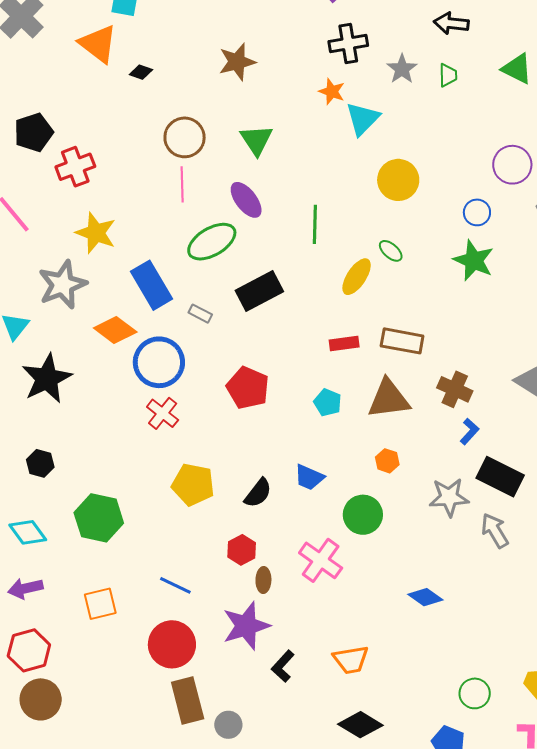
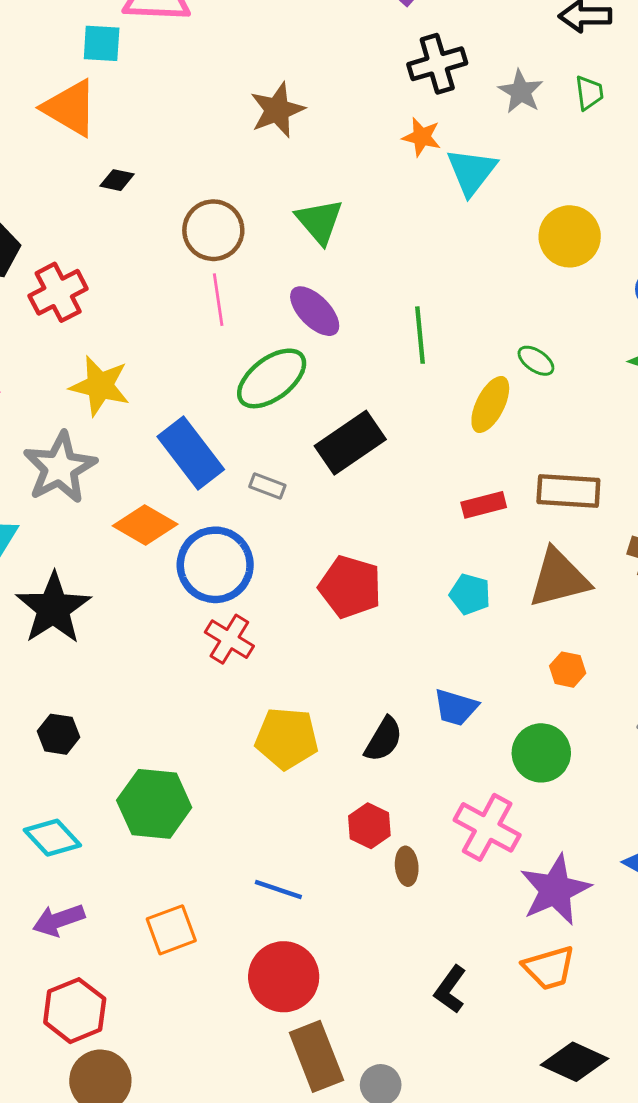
black diamond: (141, 72) -> (117, 180), moved
yellow circle: (398, 180) -> (570, 236), moved
purple star: (246, 626) -> (555, 890), moved

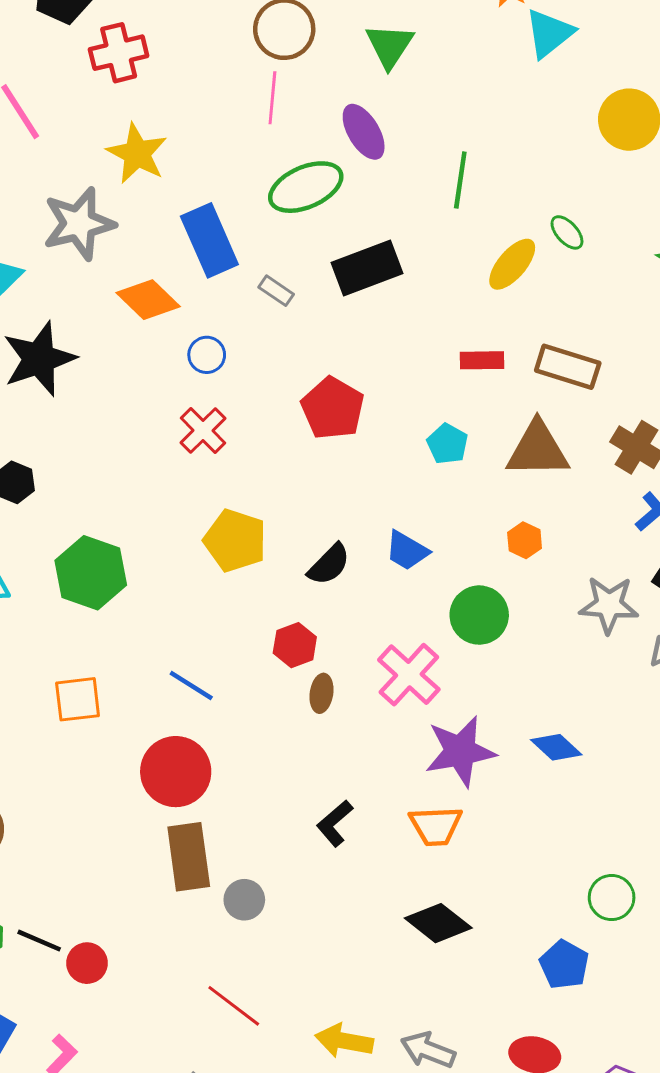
blue circle: (215, 565) -> (207, 355), size x0.5

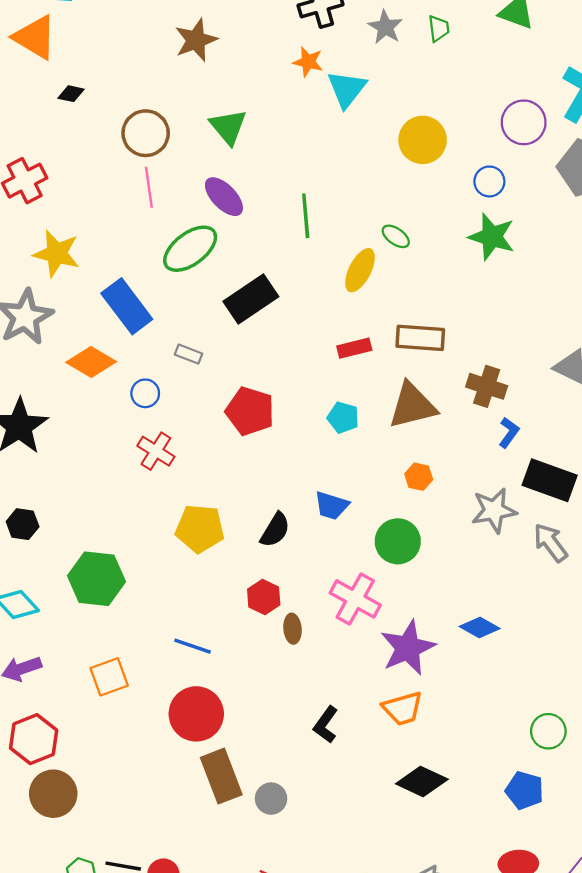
gray rectangle: (276, 291) -> (188, 354), moved

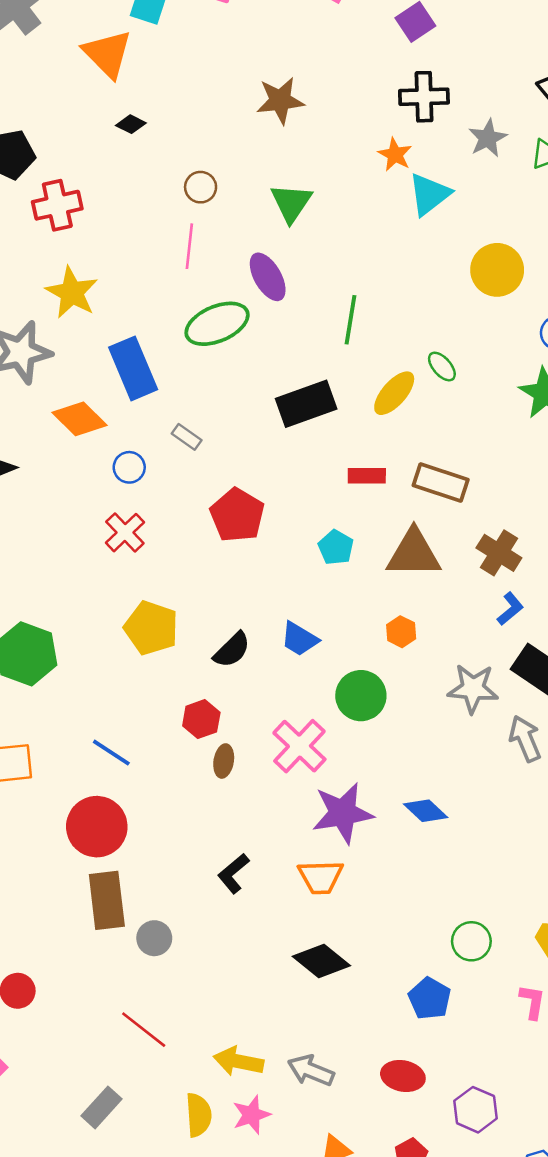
brown circle: (146, 133) -> (201, 187), size x0.6
black rectangle: (251, 299) -> (306, 404), moved

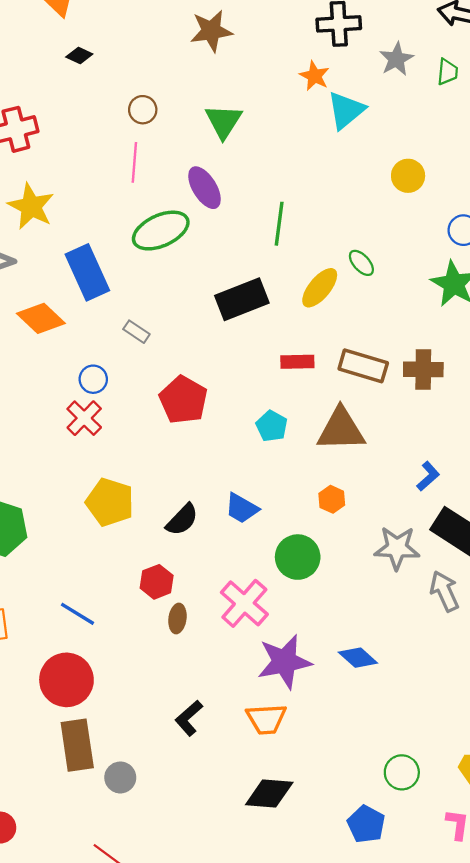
yellow circle: (497, 270) -> (408, 176), size x0.7
blue circle: (129, 467) -> (93, 379), moved
brown cross: (499, 553) -> (423, 369), moved, turned -30
black diamond: (321, 961) -> (269, 794), turned -33

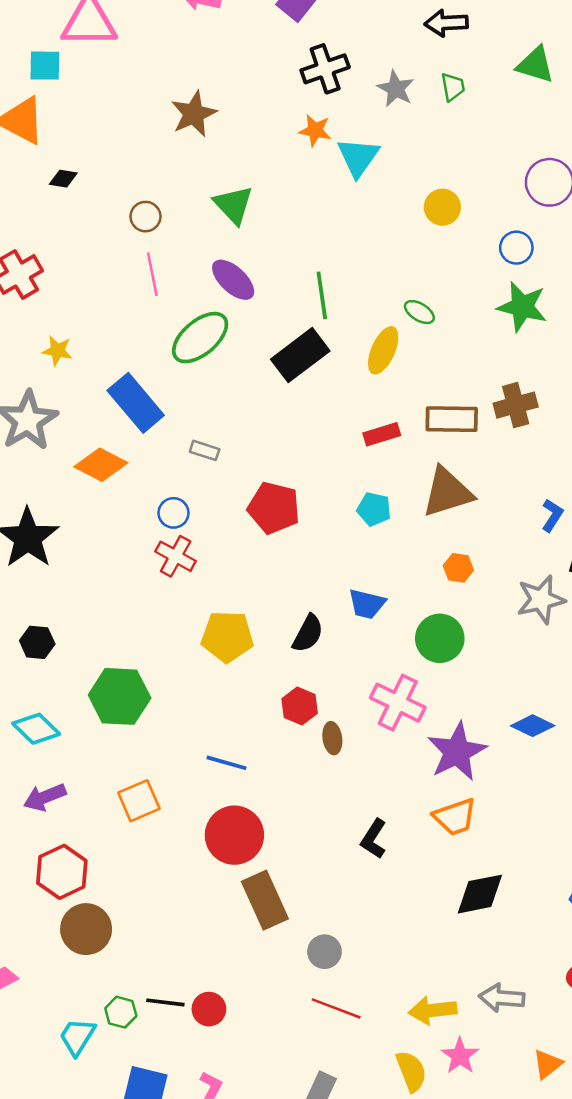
yellow star: (31, 206) -> (57, 351), size x0.6
black rectangle: (242, 299) -> (300, 355), moved
gray circle: (120, 777) -> (324, 952), moved

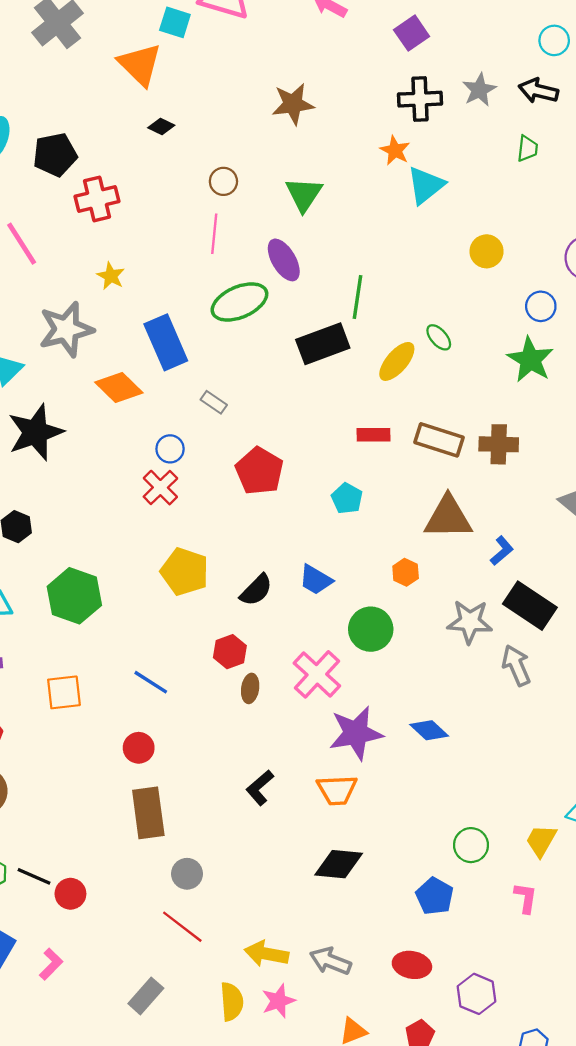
gray star: (396, 89) -> (479, 90), moved
brown triangle: (447, 492) -> (448, 517), moved
red circle: (234, 835) -> (139, 748), size x0.6

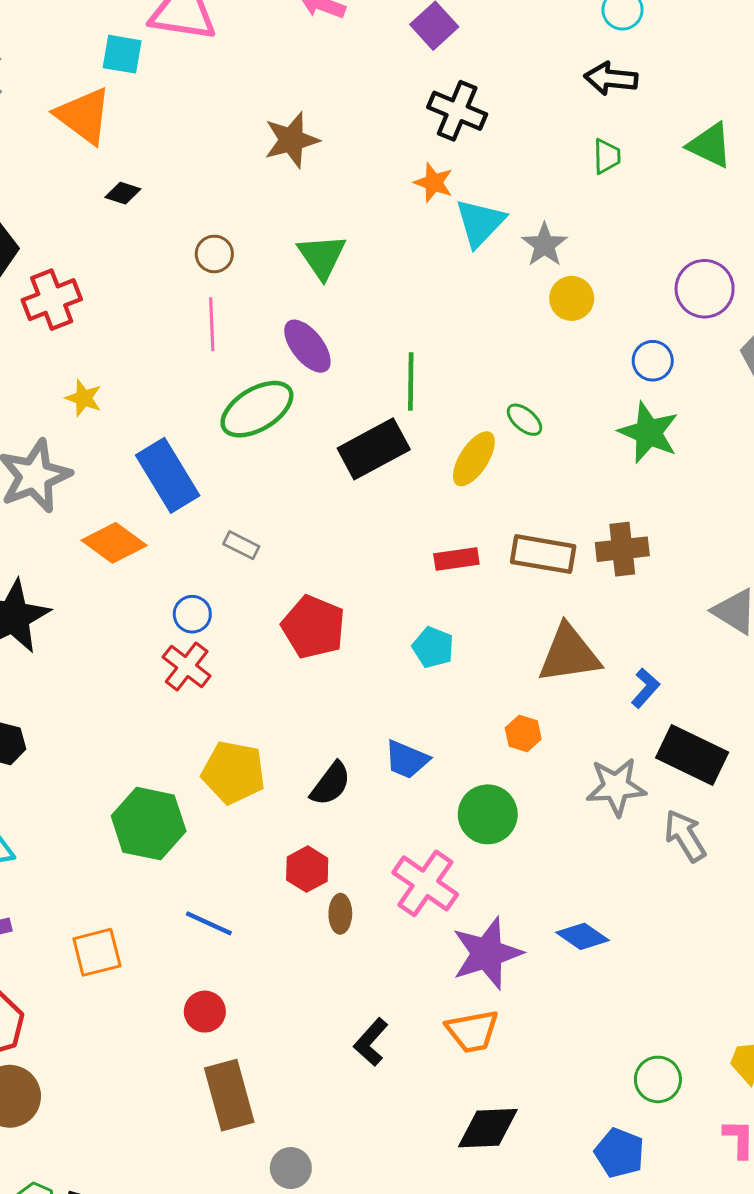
gray star: (479, 90) -> (544, 245), moved
black cross: (420, 99) -> (457, 111), turned 33
green hexagon: (74, 596) -> (149, 824), moved

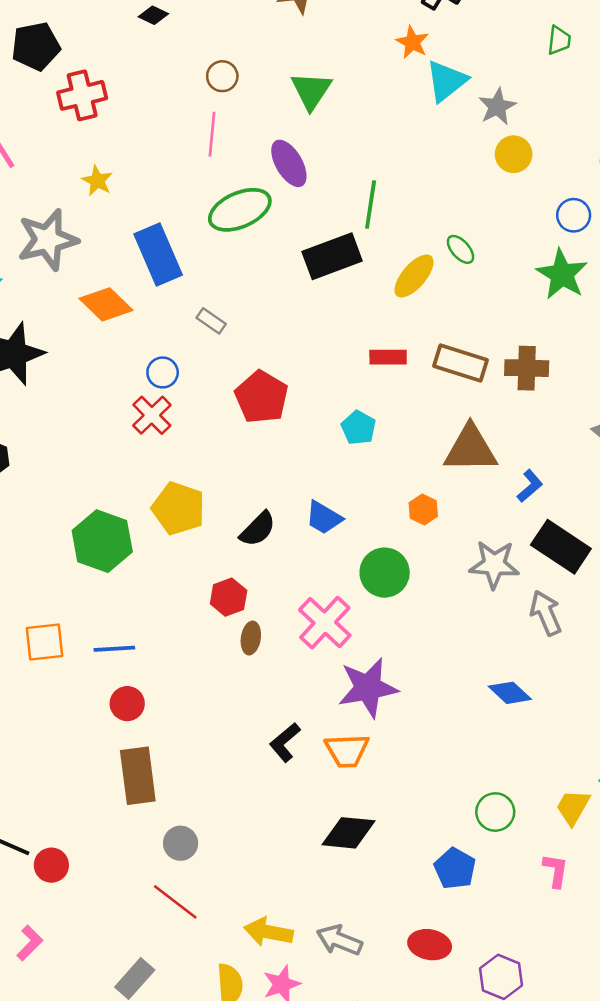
blue line: (209, 923) -> (114, 649), moved, turned -36
blue diamond: (582, 936) -> (510, 693), moved
black L-shape: (371, 1042) -> (285, 742), moved

